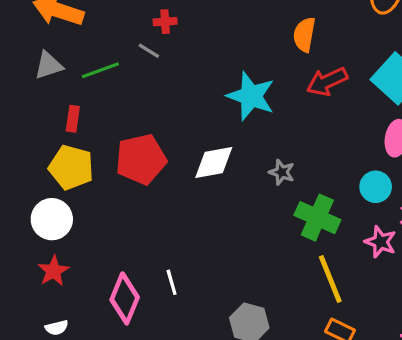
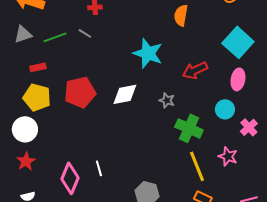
gray line: (149, 51) -> (85, 33), moved
red arrow: (327, 82) -> (195, 70), moved
red rectangle: (73, 119) -> (38, 67), turned 70
pink star: (380, 242) -> (228, 156), moved

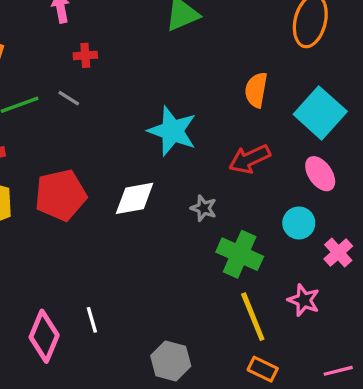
orange semicircle: (181, 15) -> (256, 90), moved
pink ellipse: (238, 79) -> (320, 174), turned -45

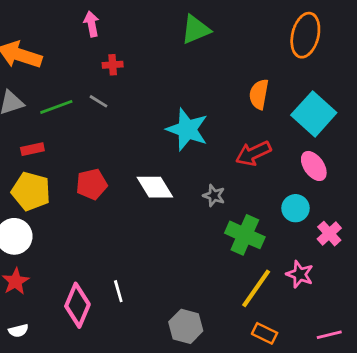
red pentagon: (61, 195) -> (92, 184), size x0.7
white diamond: (135, 198) -> (155, 187), turned 69
yellow line: (253, 317) -> (256, 288), turned 57

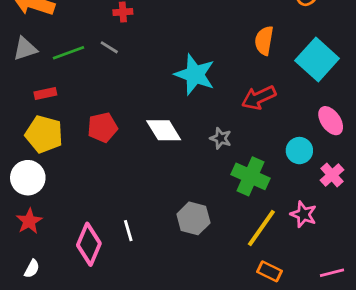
pink ellipse: (314, 166) -> (331, 121), moved
gray hexagon: (186, 326) -> (193, 218), moved
white semicircle: (18, 331) -> (32, 269), turned -48

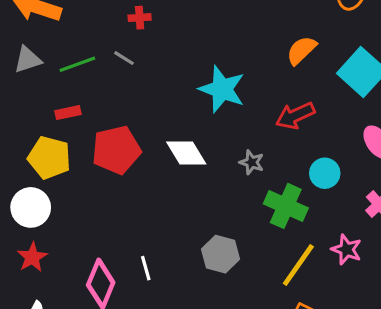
orange semicircle: (264, 41) -> (301, 50), turned 36
red rectangle: (45, 93) -> (68, 113), moved
red pentagon: (102, 127) -> (116, 150), size x1.4
cyan circle: (299, 151) -> (325, 173), moved

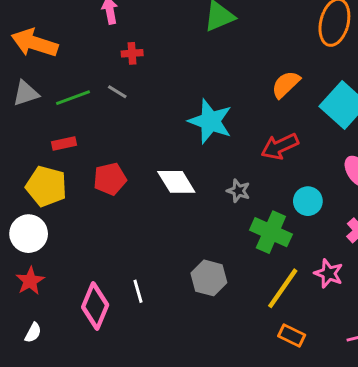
red pentagon: (116, 150) -> (110, 179), size x0.7

